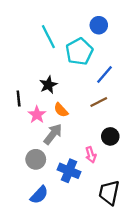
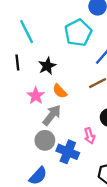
cyan line: (48, 37) -> (27, 32), moved
black line: (19, 99) -> (17, 62), moved
gray circle: (36, 159) -> (45, 140), moved

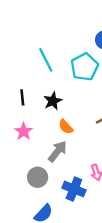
cyan line: (27, 32) -> (46, 60), moved
pink star: (36, 96) -> (23, 131), moved
gray circle: (45, 140) -> (38, 177), moved

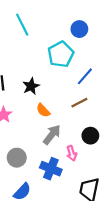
cyan line: (46, 60) -> (22, 25), moved
gray arrow: (58, 151) -> (52, 135), moved

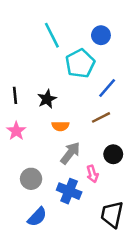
cyan line: (22, 25) -> (52, 35), moved
orange semicircle: (43, 110) -> (60, 126), turned -48

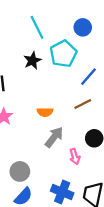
black star: (47, 99) -> (32, 61), moved
gray circle: (31, 179) -> (20, 171), moved
blue cross: (69, 191) -> (62, 192), moved

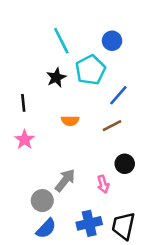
orange semicircle: (45, 112) -> (70, 121), moved
gray arrow: (54, 137) -> (65, 180), moved
blue cross: (62, 192) -> (89, 223), turned -35

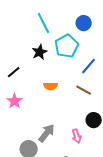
black line: (23, 103) -> (14, 72), turned 56
brown line: (112, 126) -> (84, 90), turned 56

